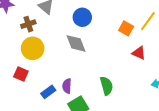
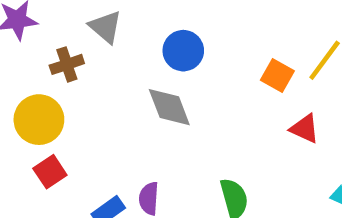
yellow circle: (33, 48) -> (39, 120), moved
red square: (21, 74) -> (50, 172), turned 32

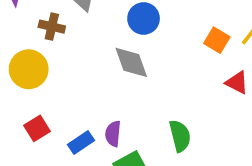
brown cross: (67, 64) -> (52, 27), turned 30
red square: (50, 172) -> (37, 128), moved

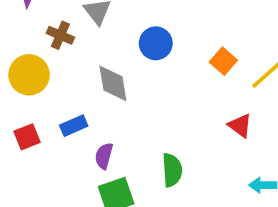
orange square: (217, 40) -> (223, 61), moved
gray diamond: (131, 62) -> (113, 83), moved
blue rectangle: (81, 143) -> (74, 126), moved

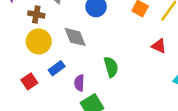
yellow circle: (29, 75) -> (39, 41), moved
green semicircle: (172, 170) -> (111, 67), moved

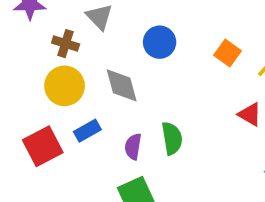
red square: (29, 81) -> (43, 146), size x1.5
purple semicircle: (79, 83) -> (133, 147), moved

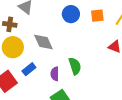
blue circle: (160, 42) -> (71, 14), moved
orange square: (227, 53) -> (97, 16), turned -32

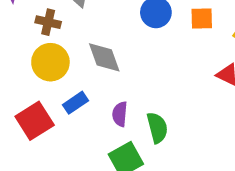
green semicircle: (75, 66) -> (157, 128), moved

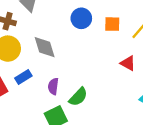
green semicircle: (157, 128) -> (78, 97), turned 54

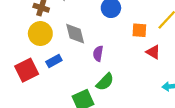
orange square: (112, 24) -> (139, 30), moved
purple semicircle: (53, 86) -> (98, 54), moved

